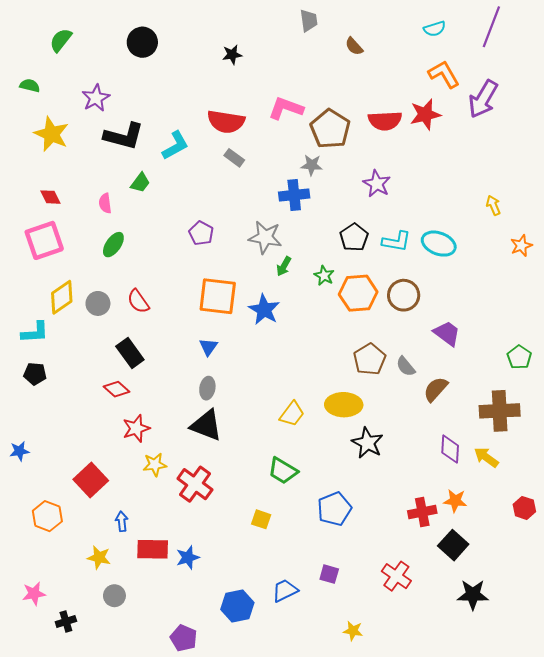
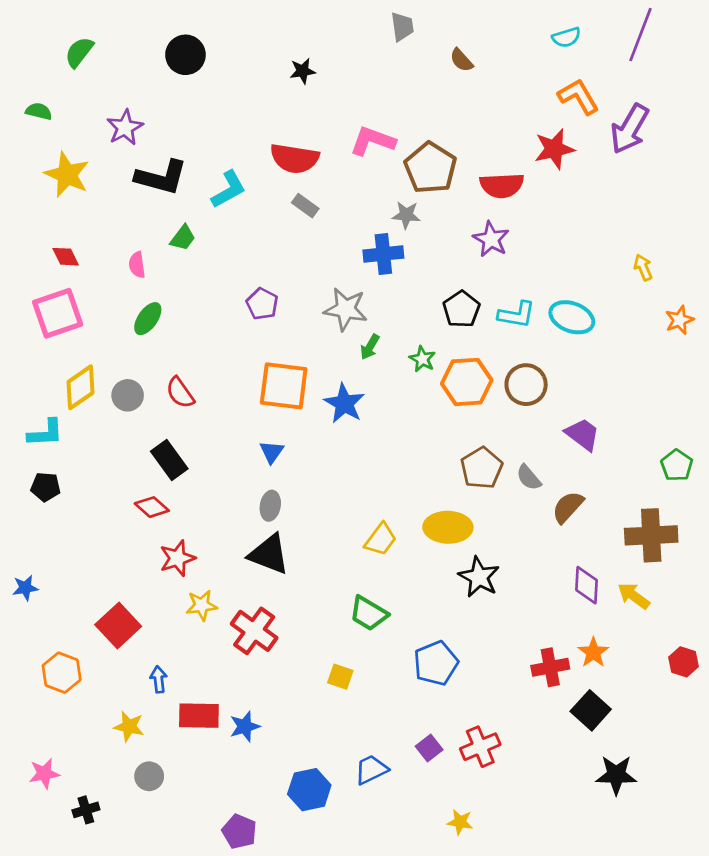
red semicircle: (385, 121) -> (502, 185), moved
orange star: (455, 501) -> (593, 652), turned 30
purple square: (329, 574) -> (429, 748), turned 36
red cross: (396, 576) -> (480, 747), moved, turned 32

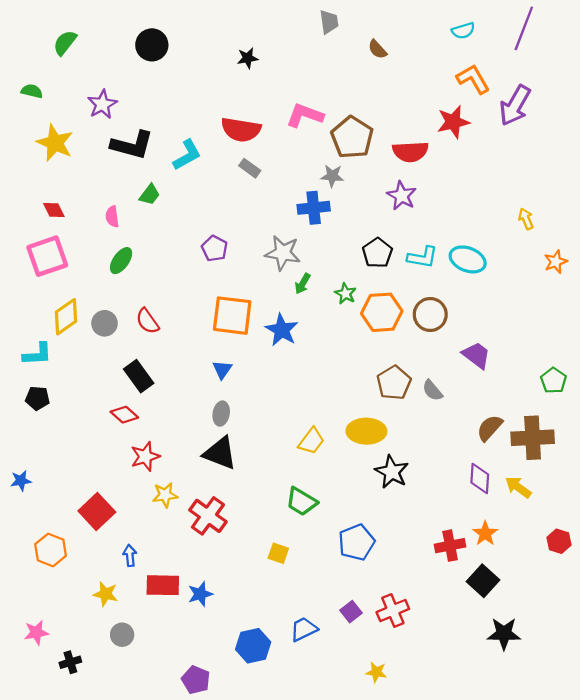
brown semicircle: (568, 507) -> (490, 428), moved

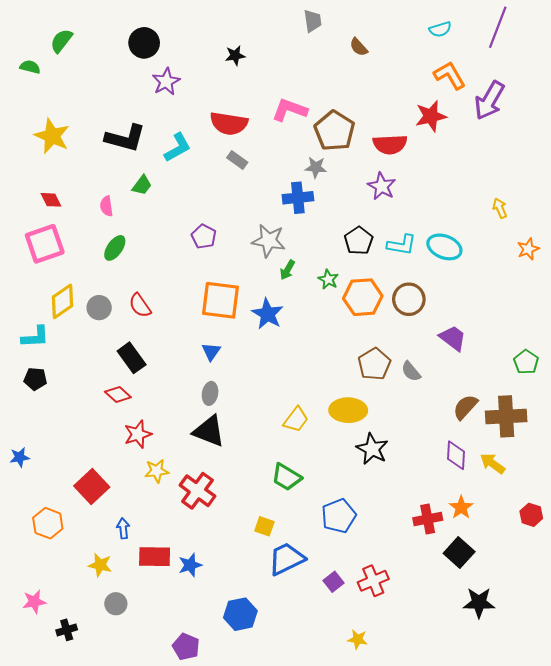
green semicircle: (32, 91) -> (30, 67), moved
purple star: (102, 104) -> (166, 82), moved
blue trapezoid: (304, 629) -> (286, 559), moved, size x1.4

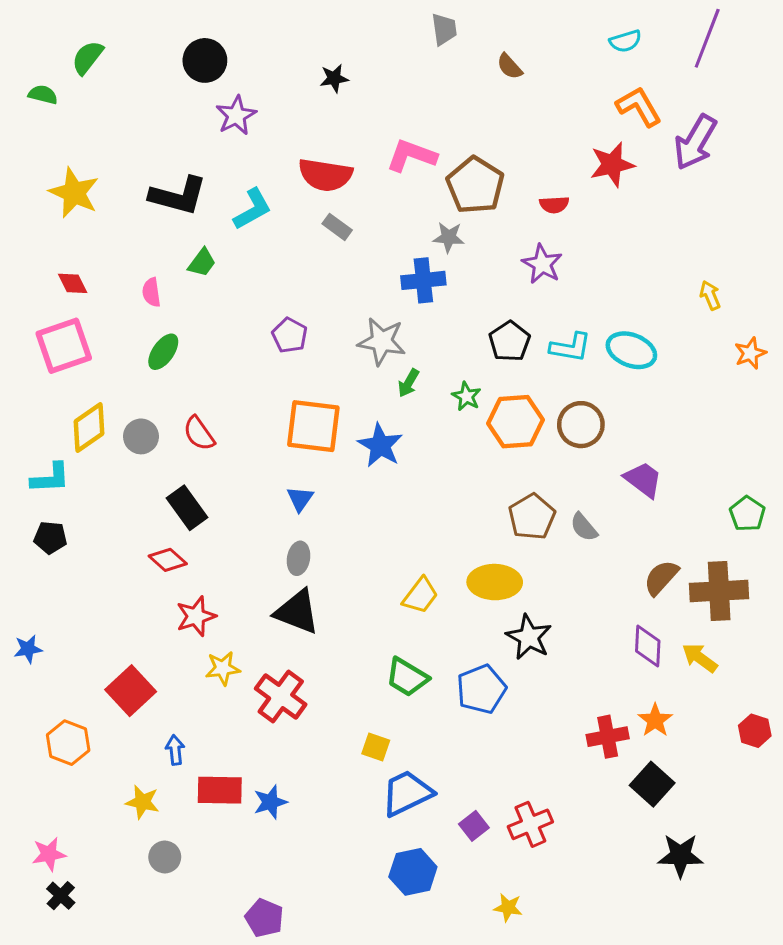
red semicircle: (390, 144) -> (554, 205), size x0.6
blue pentagon: (339, 516) -> (481, 689), moved
blue hexagon: (240, 614) -> (413, 872), moved
black cross: (67, 630) -> (61, 896), moved, turned -30

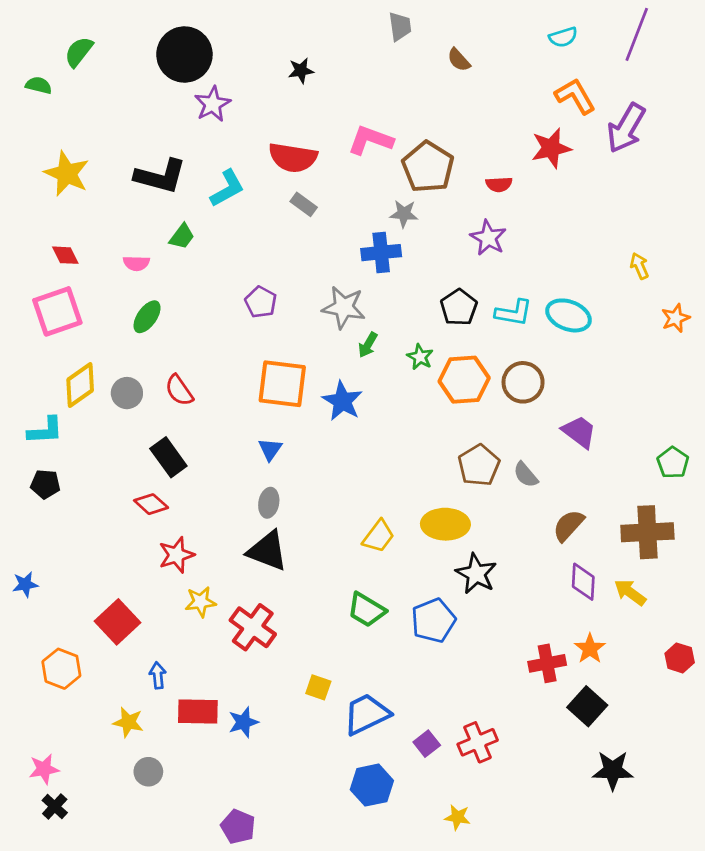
black circle: (205, 60) -> (184, 54), size x1.4
pink semicircle: (151, 292) -> (136, 263), turned -80
brown semicircle: (661, 578) -> (569, 526), moved
yellow square: (376, 747) -> (318, 687), moved

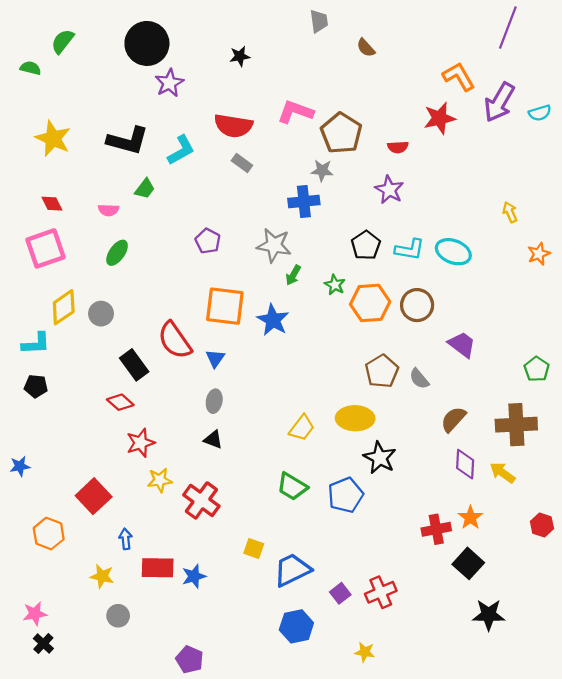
cyan semicircle: (563, 37) -> (540, 113), moved
red semicircle: (179, 390) -> (175, 340), moved, size x1.5
black triangle: (267, 551) -> (213, 440), size x0.6

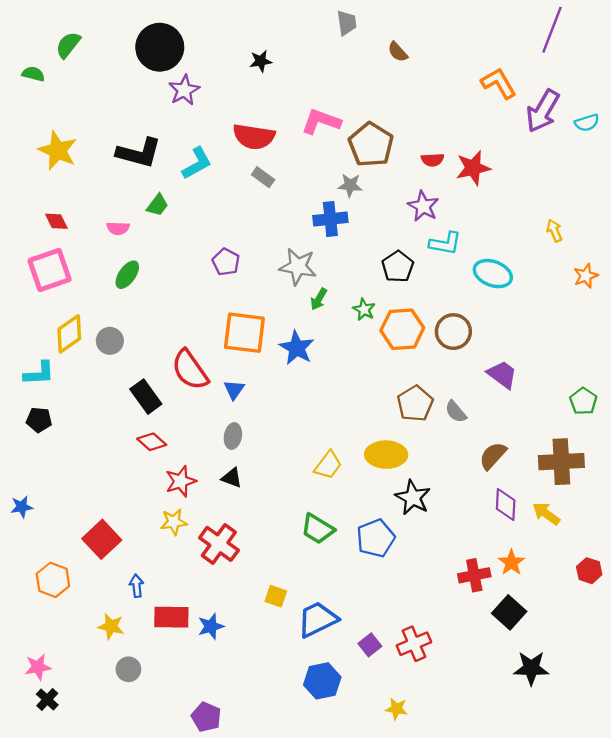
red star: (439, 118) -> (473, 168), moved
cyan L-shape: (410, 250) -> (445, 243), moved
red diamond: (120, 402) -> (152, 442), moved
red star: (141, 443) -> (181, 481), moved

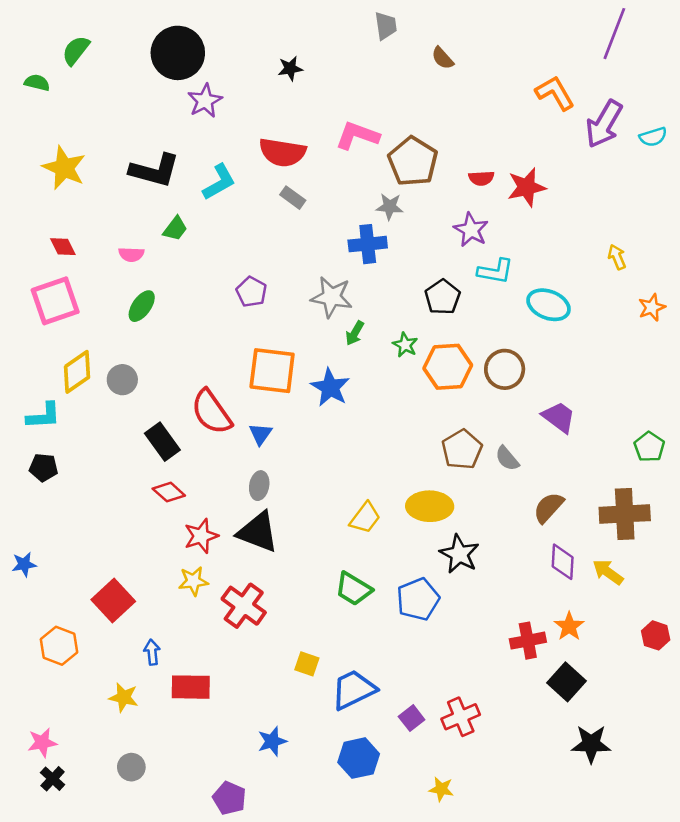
black triangle: (232, 478) -> (258, 532), size x1.8
blue star: (211, 626) -> (272, 741), moved
gray circle: (128, 669) -> (131, 767), moved

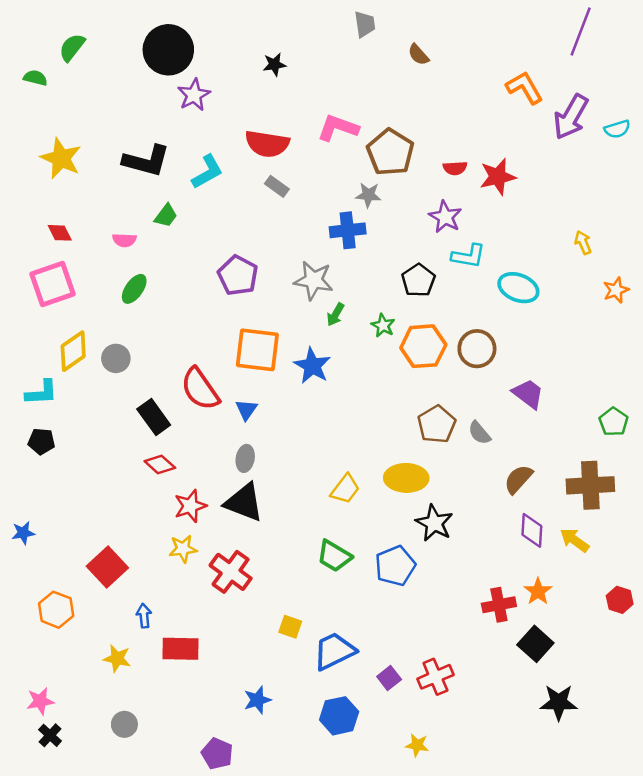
purple pentagon: (251, 292) -> (238, 275), size x1.4

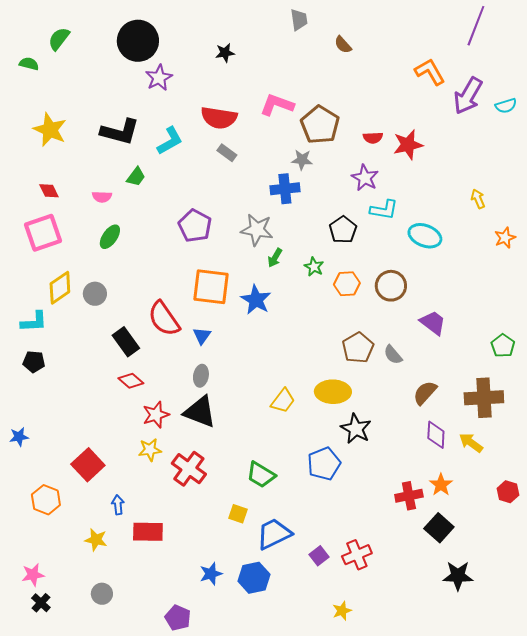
orange hexagon: (423, 346) -> (347, 284), size x0.7
green trapezoid: (334, 556) -> (261, 475), moved
blue hexagon: (339, 716) -> (254, 578), moved
yellow star: (417, 745) -> (342, 611), turned -30

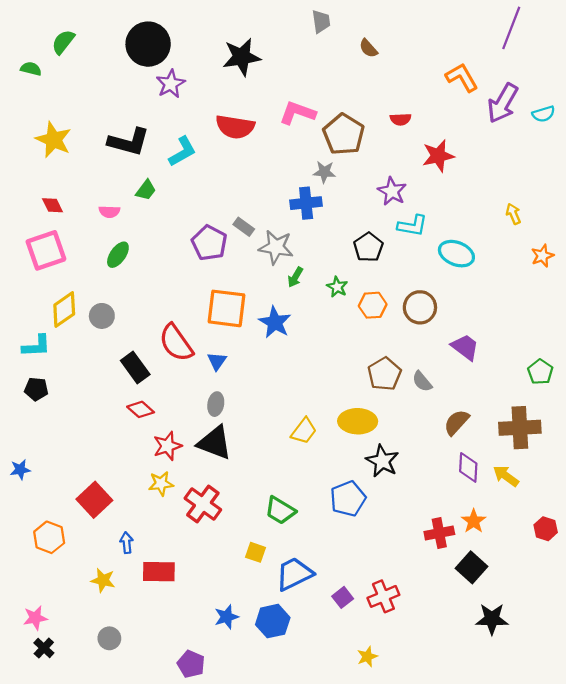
black star: (225, 53) -> (242, 57), size x1.8
red semicircle: (373, 138) -> (401, 119), moved
gray rectangle: (227, 153) -> (244, 227), moved

